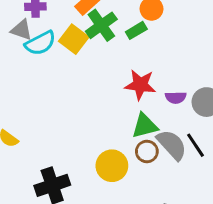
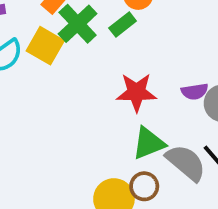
purple semicircle: (176, 97) -> (195, 91), moved
brown circle: (147, 151) -> (144, 186), moved

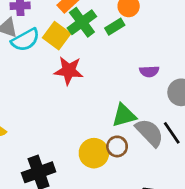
purple semicircle: (195, 91) -> (149, 71), moved
red star: (136, 92) -> (69, 71), moved

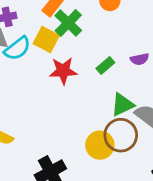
green rectangle: (115, 27) -> (105, 65), moved
brown circle: (117, 146) -> (121, 135), size x1.6

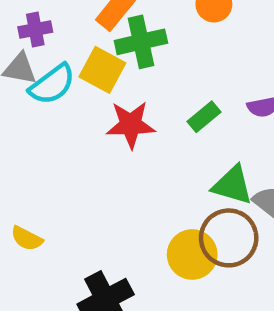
green cross: (68, 23) -> (141, 42), turned 32
green triangle: (122, 105) -> (232, 185), turned 40

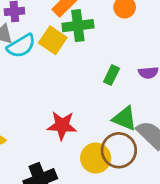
green rectangle: (204, 117) -> (112, 75), turned -30
red star: (131, 125) -> (62, 125), moved

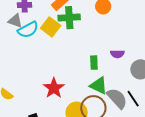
green rectangle: (112, 75) -> (94, 63), moved, turned -32
red star: (62, 125) -> (54, 88), turned 30

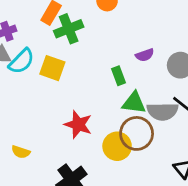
yellow square: (51, 27) -> (52, 68), moved
gray semicircle: (117, 98) -> (163, 111), turned 150

